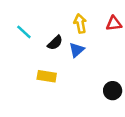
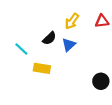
yellow arrow: (80, 24) -> (72, 21), turned -133
cyan line: (24, 32) -> (21, 49), moved

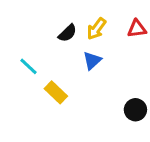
black semicircle: (49, 38) -> (67, 33), moved
yellow rectangle: (42, 68) -> (56, 92), turned 35

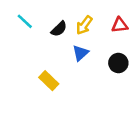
cyan line: (28, 66) -> (25, 21), moved
black circle: (135, 110) -> (118, 63), moved

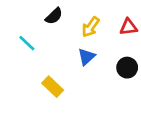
cyan line: (25, 21) -> (27, 43), moved
black semicircle: (59, 29) -> (54, 16), moved

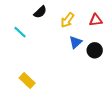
blue triangle: (87, 57) -> (76, 42), moved
yellow rectangle: (53, 87) -> (27, 81), moved

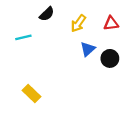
cyan line: (20, 32) -> (23, 37), turned -56

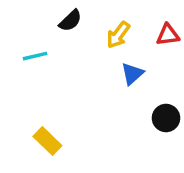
black circle: (110, 58) -> (166, 118), moved

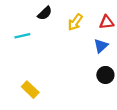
blue triangle: (132, 74) -> (101, 46), moved

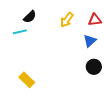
black semicircle: (45, 13) -> (30, 17), moved

